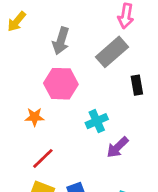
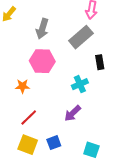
cyan cross: (97, 121) -> (80, 84), moved
purple arrow: (117, 147) -> (73, 113), moved

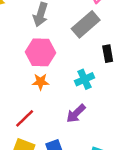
orange star: (22, 86) -> (40, 82), moved

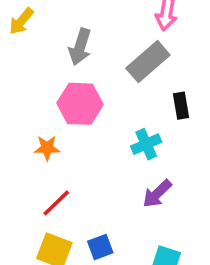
orange star: (40, 82) -> (47, 148), moved
purple arrow: (76, 114) -> (157, 194), moved

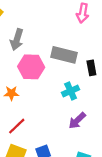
gray arrow: (80, 47) -> (17, 39), moved
gray rectangle: (148, 62) -> (64, 55), moved, turned 55

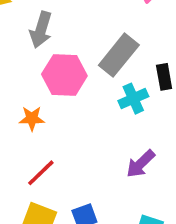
gray rectangle: (64, 55) -> (119, 55), turned -65
cyan cross: (71, 91) -> (133, 99), moved

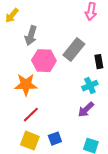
cyan cross: (133, 99) -> (90, 86), moved
orange star: (32, 118) -> (26, 85), size x1.6

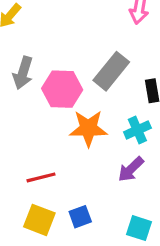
gray arrow: (31, 36) -> (23, 73), moved
orange star: (26, 85) -> (88, 128), moved
red line: (31, 115) -> (41, 177), turned 30

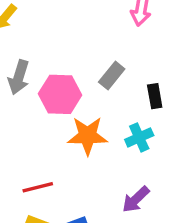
gray rectangle: (111, 71) -> (112, 75), size x0.7
purple arrow: (131, 169) -> (136, 199), moved

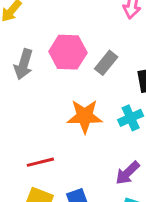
pink hexagon: (60, 94) -> (68, 52), moved

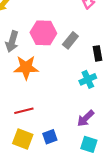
orange star: (85, 116) -> (26, 67), moved

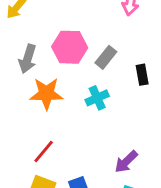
cyan cross: (88, 79) -> (97, 98), moved
red line: (24, 111) -> (44, 152), turned -36

